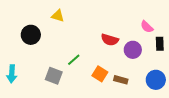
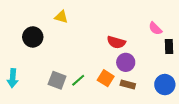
purple circle: (133, 50) -> (126, 62), moved
green line: (74, 60) -> (78, 80), moved

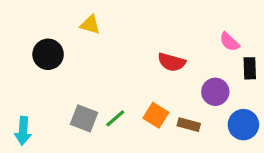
purple circle: (126, 62) -> (215, 92), moved
cyan arrow: (13, 78) -> (23, 131), moved

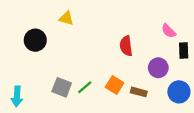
red semicircle: (172, 62) -> (126, 46), turned 66

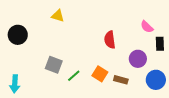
black circle: (35, 40) -> (18, 35), moved
gray square: (62, 87) -> (54, 65), moved

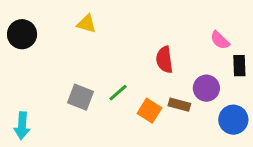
black circle: (18, 35) -> (22, 34), moved
green line: (74, 76) -> (118, 93), moved
brown rectangle: (121, 80) -> (179, 105), moved

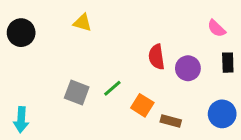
pink semicircle: (220, 40) -> (216, 28), moved
purple circle: (206, 88) -> (188, 68), moved
brown rectangle: (179, 105) -> (171, 121), moved

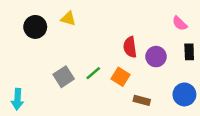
black circle: (21, 33) -> (35, 27), moved
gray square: (77, 93) -> (64, 77), turned 36
orange square: (142, 105) -> (120, 77), moved

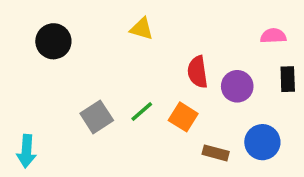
yellow triangle: (68, 19) -> (142, 29), moved
pink semicircle: (180, 23) -> (273, 36), turned 133
blue circle: (184, 94) -> (262, 142), moved

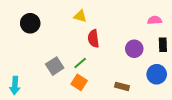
red semicircle: (198, 72) -> (93, 39), moved
orange square: (183, 117) -> (79, 82), moved
blue circle: (262, 142) -> (157, 74), moved

